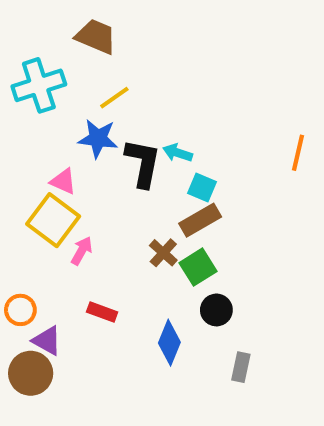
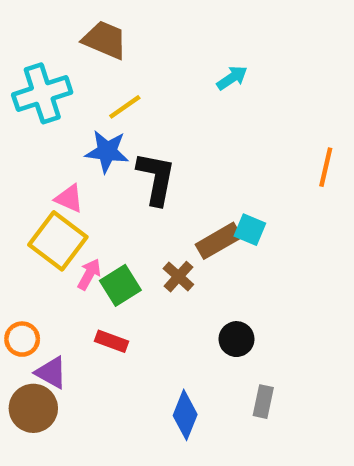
cyan arrow: (178, 153) -> (232, 78), moved, turned 128
cyan square: (202, 187) -> (250, 230), moved
green square: (198, 267) -> (120, 285), moved
blue diamond: (169, 343) -> (185, 415), moved

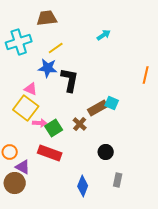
brown trapezoid: (105, 40) -> (47, 18), turned -30
pink arrow: (89, 274) -> (40, 123), turned 64
red rectangle: (111, 341) -> (50, 153), size x1.6

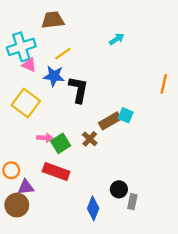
pink triangle: (31, 89) -> (29, 65), moved
yellow square: (26, 108) -> (26, 103), moved
black circle: (106, 152) -> (119, 189), moved
purple triangle: (23, 167) -> (26, 187), turned -35

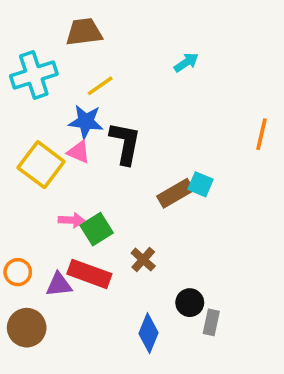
pink triangle: (29, 65) -> (79, 152), moved
brown cross: (90, 139) -> (143, 260), moved
purple triangle: (26, 187) -> (59, 285), moved

